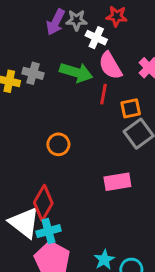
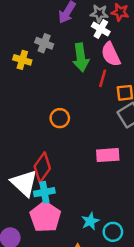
gray star: (76, 20) -> (99, 13), moved
green arrow: (76, 72) -> (81, 57), turned 60
gray cross: (33, 73) -> (44, 43), moved

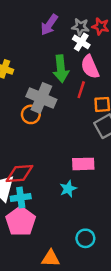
gray cross: (44, 43) -> (41, 98), moved, size x1.6
orange circle: (60, 118) -> (31, 114), moved
red diamond: (42, 167) -> (19, 173), turned 48
cyan star: (90, 221) -> (68, 189), moved

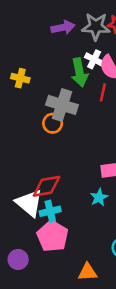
purple arrow: (49, 25) -> (63, 27), turned -130
gray star: (80, 27) -> (96, 27), size x1.5
white cross: (81, 42) -> (94, 59), moved

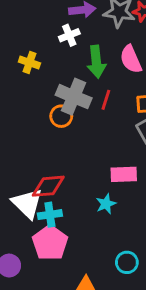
white cross: (94, 59) -> (69, 35), moved, turned 36
red line: (103, 92) -> (106, 100), moved

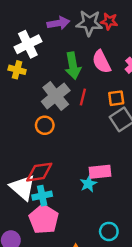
white cross: (69, 35) -> (28, 44), moved, size x1.5
gray cross: (74, 97) -> (56, 96), turned 32
orange circle: (61, 116) -> (45, 125), moved
pink rectangle: (124, 174) -> (100, 172), moved

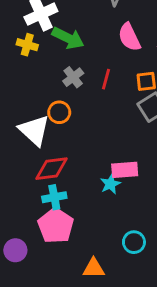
green arrow: (73, 66) -> (68, 38), moved, turned -55
gray cross: (56, 96) -> (73, 77), size x0.6
white triangle: (23, 188) -> (34, 130), moved

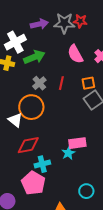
green arrow: (68, 38) -> (34, 57), turned -45
orange circle: (59, 112) -> (31, 107), size x1.6
white triangle: (34, 130) -> (15, 120), size x0.7
cyan cross: (54, 197) -> (42, 164), moved

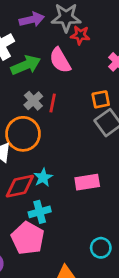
red star: (80, 21) -> (80, 35), moved
pink semicircle: (75, 54) -> (60, 60), moved
red line: (61, 83) -> (53, 103), moved
cyan star: (68, 153) -> (43, 177), moved

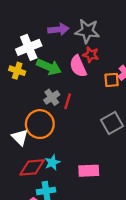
red star: (80, 35) -> (91, 55), moved
green arrow: (26, 65) -> (49, 67), turned 40
orange square: (101, 99) -> (112, 80), moved

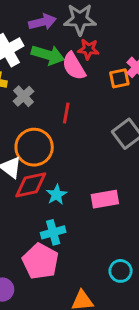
green arrow: (49, 67) -> (48, 55), moved
gray cross: (52, 97) -> (24, 96), moved
red diamond: (32, 167) -> (31, 185), moved

